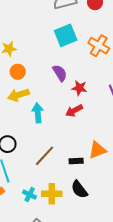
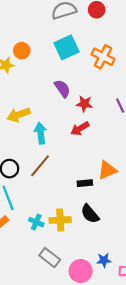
orange circle: (18, 72) -> (22, 51), moved
brown line: (44, 156) -> (40, 166), moved

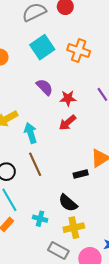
brown line: (40, 166) -> (35, 164), turned -55
black semicircle: (90, 214) -> (68, 203), moved
yellow cross: (60, 220) -> (74, 228), moved

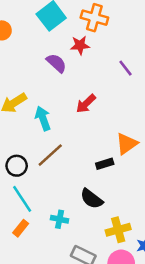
red star: (68, 98) -> (80, 45), moved
brown line: (35, 164) -> (50, 155), turned 75
yellow cross: (74, 228) -> (118, 230), moved

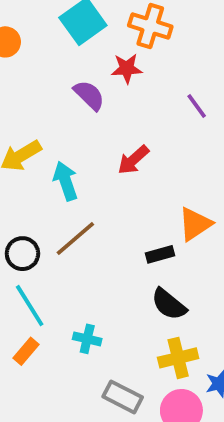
black semicircle: (92, 199) -> (169, 304), moved

